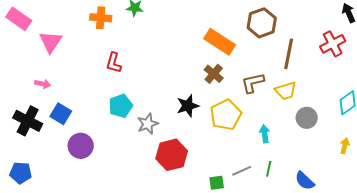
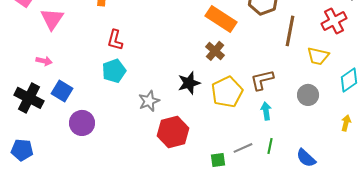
brown L-shape: (253, 83) -> (262, 80), moved
yellow trapezoid: (286, 91) -> (318, 56), moved, turned 30
cyan pentagon: (121, 106) -> (114, 71), moved

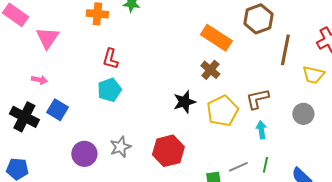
gray star: (149, 101) -> (120, 147), moved
purple circle: (82, 123) -> (84, 154), moved

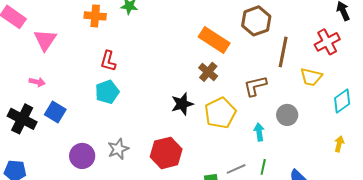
brown L-shape: (257, 99) -> (255, 86), moved
gray circle: (303, 114) -> (287, 115), moved

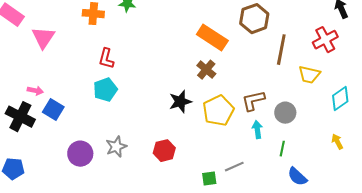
pink arrow: (37, 82) -> (35, 91), moved
brown L-shape: (255, 86) -> (253, 101), moved
yellow arrow: (339, 144) -> (337, 142), turned -42
red hexagon: (166, 153) -> (164, 151), size x0.7
green line: (263, 167) -> (282, 149), moved

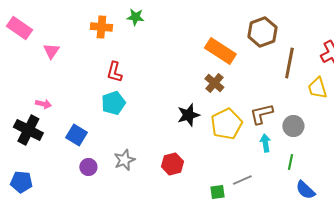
pink triangle: (43, 38) -> (51, 51), size x0.7
yellow trapezoid: (309, 75) -> (317, 88), turned 60
blue square: (53, 110) -> (76, 135), moved
purple circle: (80, 154) -> (88, 167), size x0.7

